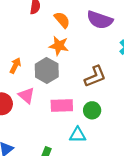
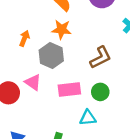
orange arrow: (15, 65) -> (24, 38), moved

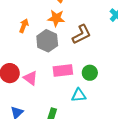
brown L-shape: (101, 57) -> (82, 34), moved
pink triangle: (33, 82) -> (30, 78), moved

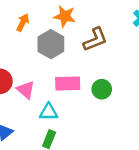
cyan triangle: (79, 95) -> (49, 112), moved

